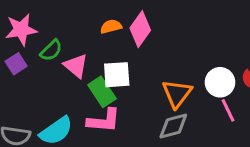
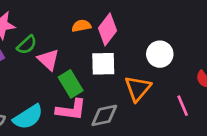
white square: (117, 75) -> (103, 64), moved
white circle: (220, 82) -> (160, 54), moved
gray diamond: (173, 126) -> (104, 115), moved

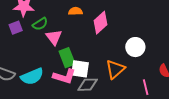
orange semicircle: (81, 26) -> (75, 11), moved
white square: (103, 64) -> (80, 69), moved

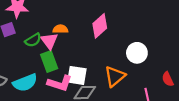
orange semicircle: (75, 11) -> (60, 29), moved
green semicircle: (40, 24) -> (33, 40), moved
green rectangle: (67, 58) -> (49, 61), moved

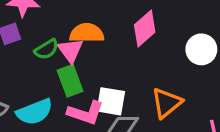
orange semicircle: (60, 29) -> (87, 33), size x1.5
white circle: (137, 53) -> (201, 49), moved

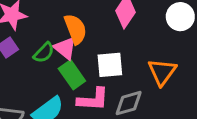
orange semicircle: (87, 33) -> (75, 29), turned 84
white square: (111, 101) -> (110, 65), moved

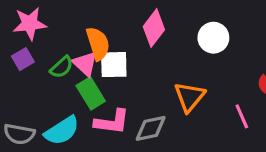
white square: (110, 65) -> (114, 65), moved

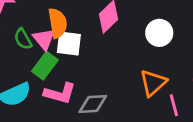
green semicircle: (62, 67) -> (23, 39), turned 95
green rectangle: (91, 93) -> (45, 66), turned 60
orange triangle: (189, 97) -> (153, 83), moved

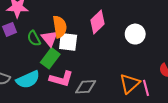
orange triangle: (153, 83) -> (130, 84), moved

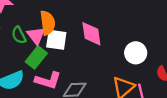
pink diamond: (98, 22) -> (91, 34), moved, turned -55
white circle: (135, 34) -> (136, 53), moved

